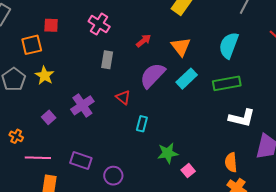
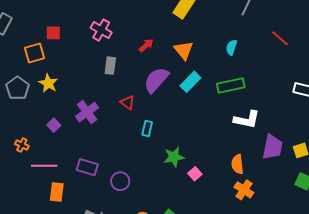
cyan semicircle: (229, 45) -> (231, 47), size x0.6

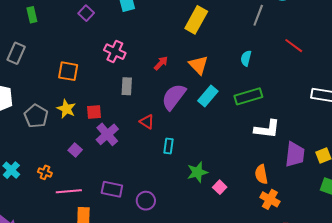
red square: (53, 33) -> (94, 112), moved
orange square: (34, 53) -> (68, 71), moved, turned 30

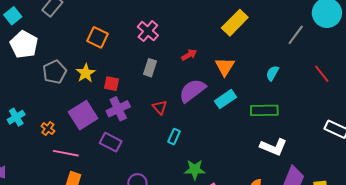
purple square: (75, 150) -> (83, 115), size x2.0
purple rectangle: (112, 189) -> (111, 142), moved

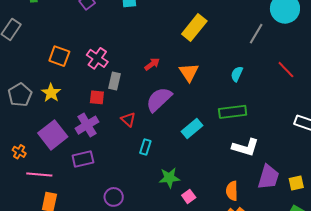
pink cross: (148, 31) -> (97, 58), moved
red square: (112, 84) -> (97, 97), moved
cyan rectangle: (225, 99) -> (192, 129), moved
purple rectangle: (111, 142) -> (83, 159), turned -35

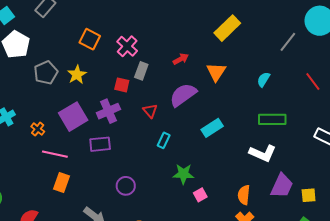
green rectangle: (233, 112) -> (272, 119), moved

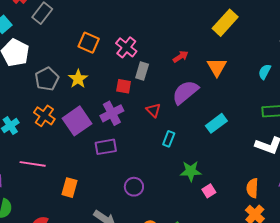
orange cross: (38, 129) -> (44, 116), moved, size x1.5
pink line: (55, 154) -> (33, 164), moved

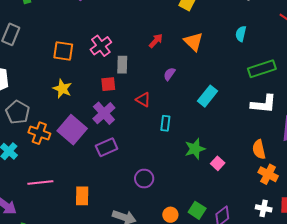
pink cross: (126, 47) -> (101, 46), turned 30
gray pentagon: (47, 79) -> (18, 112), moved
purple semicircle: (185, 92) -> (169, 74), size x0.5

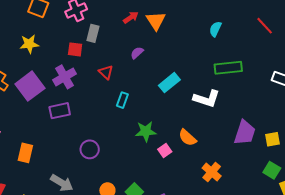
orange triangle: (193, 42) -> (156, 21), moved
yellow star: (62, 89) -> (29, 44), turned 30
white L-shape: (264, 104) -> (207, 99), moved
orange semicircle: (259, 149) -> (187, 138), moved, turned -48

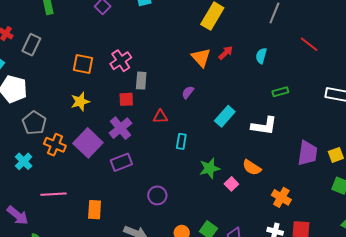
red arrow: (131, 17) -> (226, 53), moved
green rectangle: (228, 68) -> (280, 92), size x0.6
red triangle: (106, 72) -> (160, 117), turned -35

